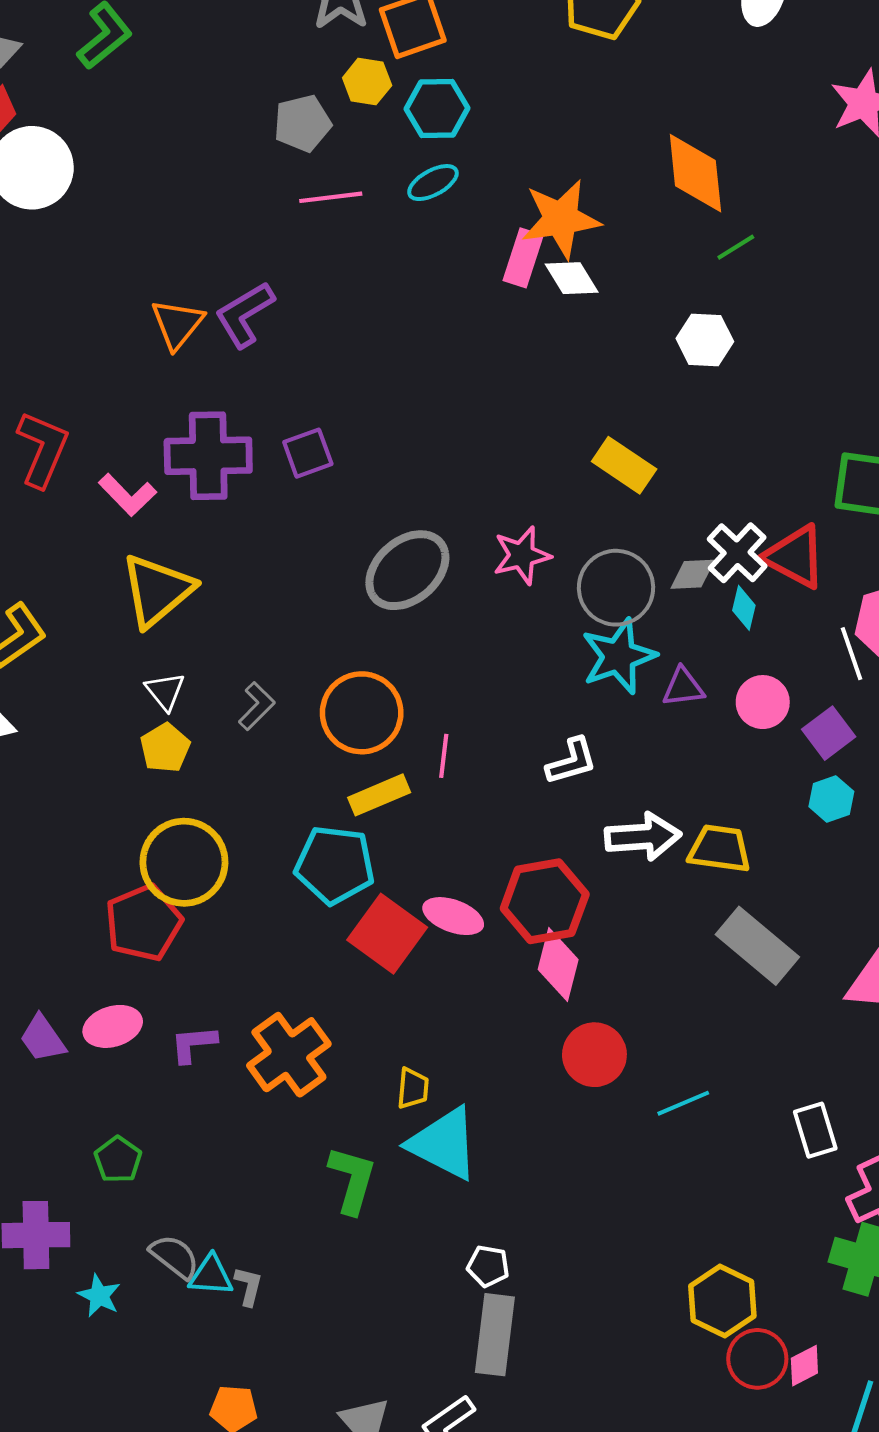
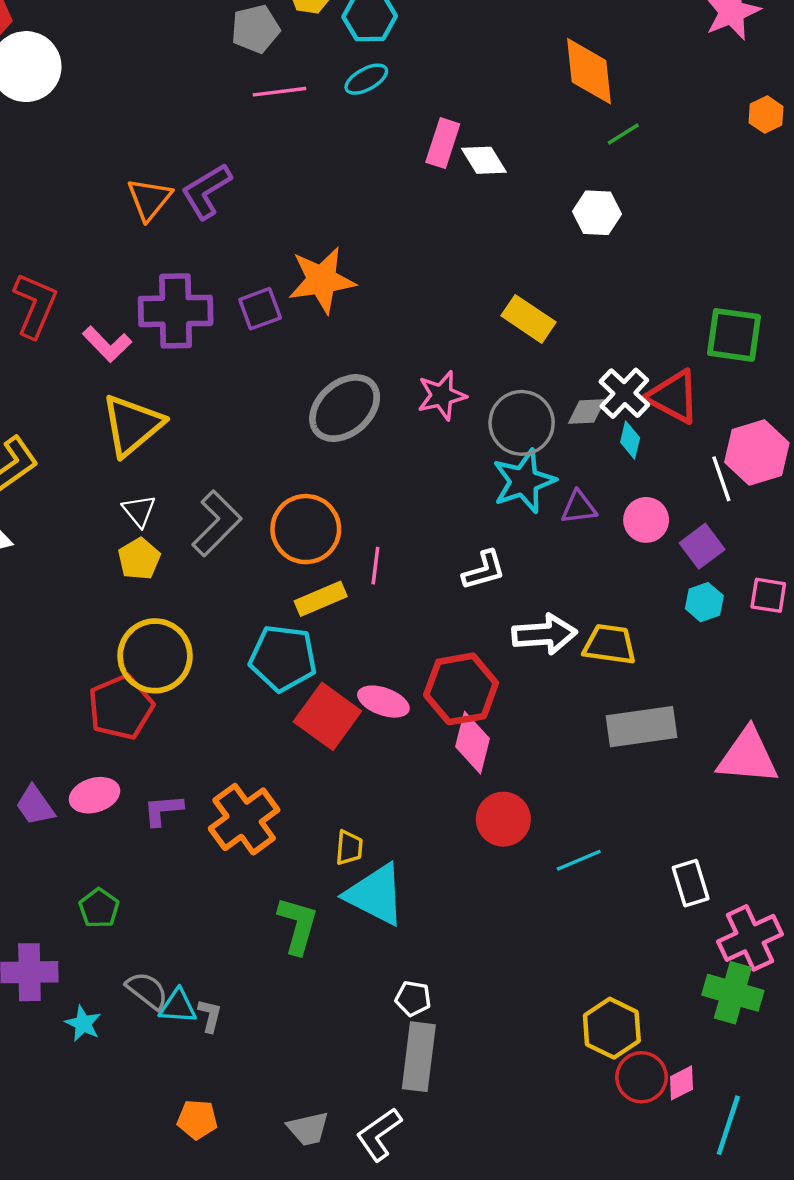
orange star: (561, 219) -> (322, 280), moved
gray L-shape: (257, 706) -> (217, 523), size x1.6
gray rectangle: (757, 946) -> (642, 727), turned -48

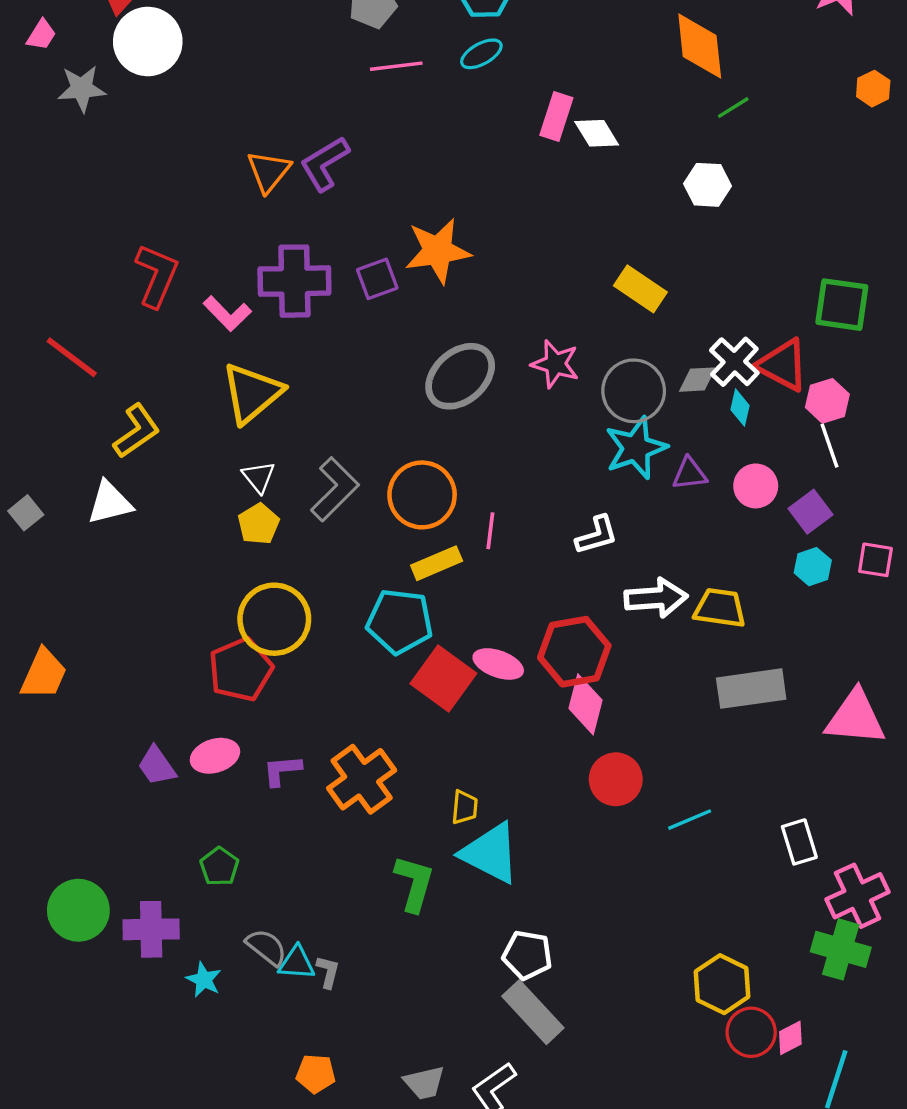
pink star: (442, 395) -> (555, 364), turned 30
pink hexagon: (757, 453) -> (827, 401), moved, size x0.7
white pentagon: (413, 998) -> (527, 955), size x1.4
gray rectangle: (419, 1057) -> (533, 1012), turned -50

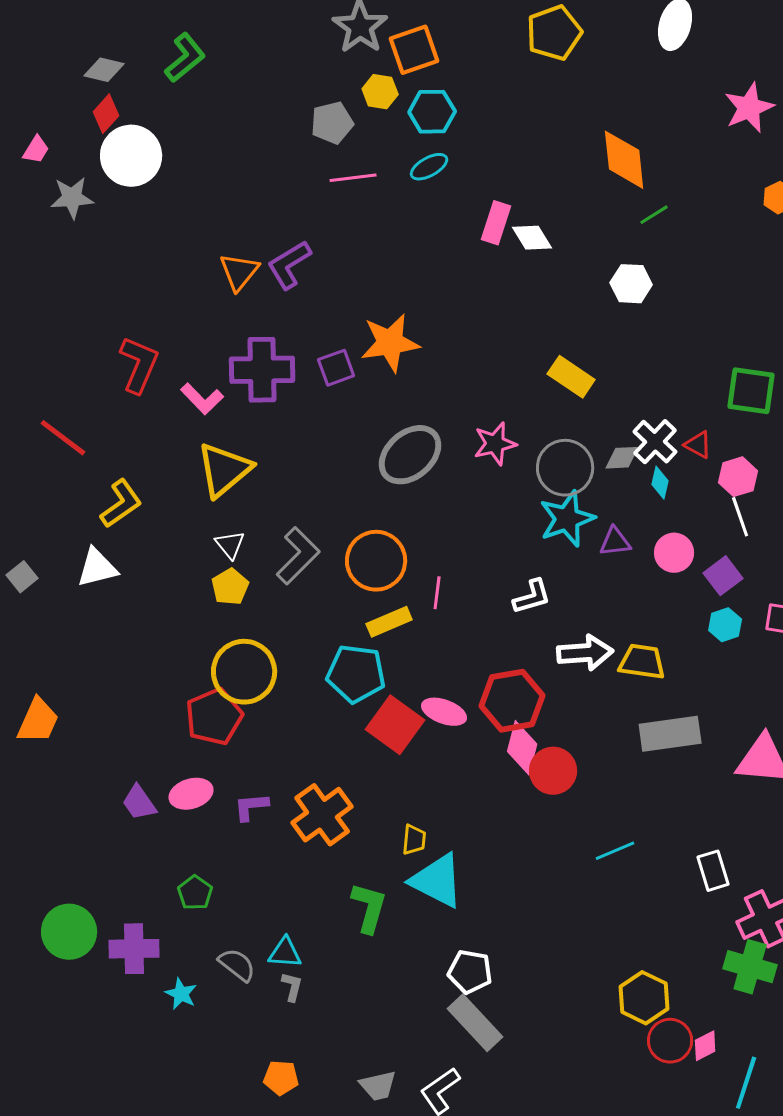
pink star: (555, 364) -> (495, 444), turned -30
red triangle: (783, 365) -> (698, 445), size x0.6
red circle: (616, 779) -> (553, 771), moved
cyan triangle: (297, 963) -> (285, 953), moved

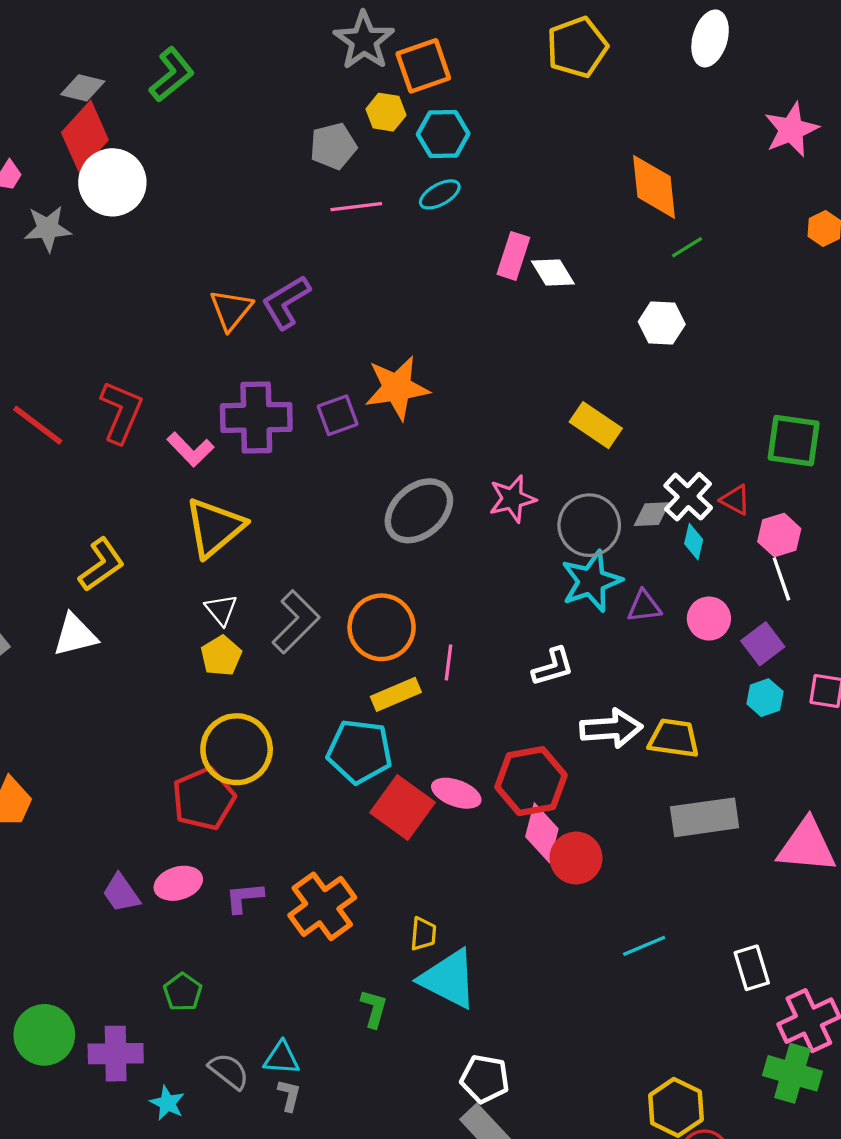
red diamond: (106, 114) -> (85, 136), size x1.6
red line: (63, 438) -> (38, 425), moved
green L-shape: (369, 908) -> (374, 1009), size x0.7

